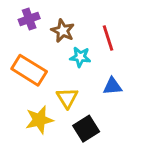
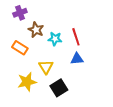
brown star: (63, 31) -> (36, 30), moved
red line: (108, 38) -> (76, 37), moved
orange rectangle: (29, 70) -> (20, 48), size x0.7

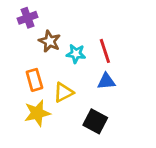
orange rectangle: (20, 48) -> (34, 80), moved, turned 42
yellow triangle: (46, 67) -> (63, 92), turned 35
black square: (59, 88) -> (95, 121), moved, turned -30

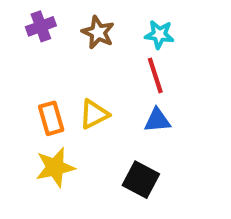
brown star: (50, 41) -> (98, 32), moved
cyan star: (76, 54) -> (159, 35), moved
yellow triangle: (63, 92) -> (94, 114), moved

